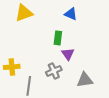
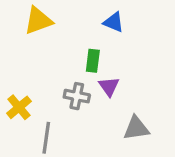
yellow cross: (12, 67) -> (19, 107), turned -35
gray cross: (54, 71) -> (77, 96), moved, turned 35

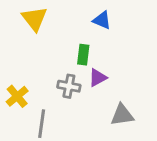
yellow triangle: (38, 21) -> (34, 19), turned -48
purple triangle: (109, 86) -> (98, 78), turned 36

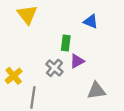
blue triangle: (102, 20) -> (91, 21), moved
gray cross: (69, 86) -> (54, 68), turned 30

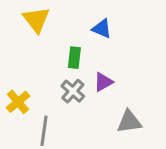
blue triangle: (91, 21) -> (102, 29), moved
green rectangle: (66, 43) -> (74, 58), moved

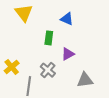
gray cross: (73, 91) -> (48, 70), moved

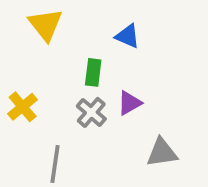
yellow cross: (12, 67) -> (23, 107), moved
gray cross: (48, 70) -> (91, 112), moved

